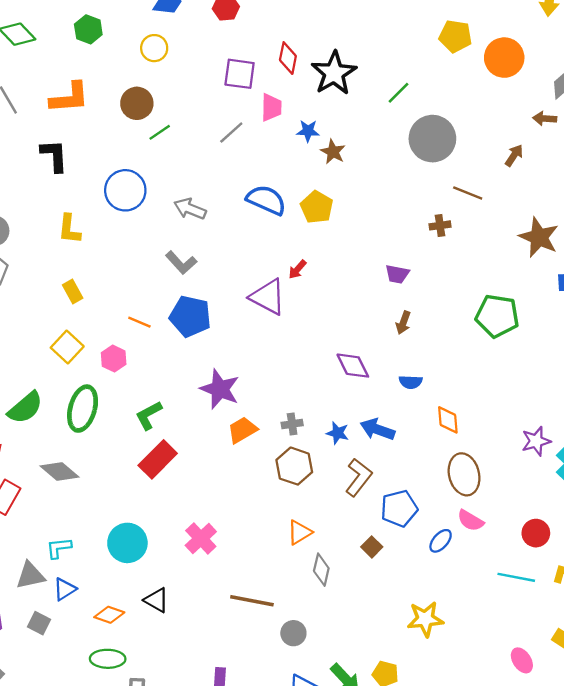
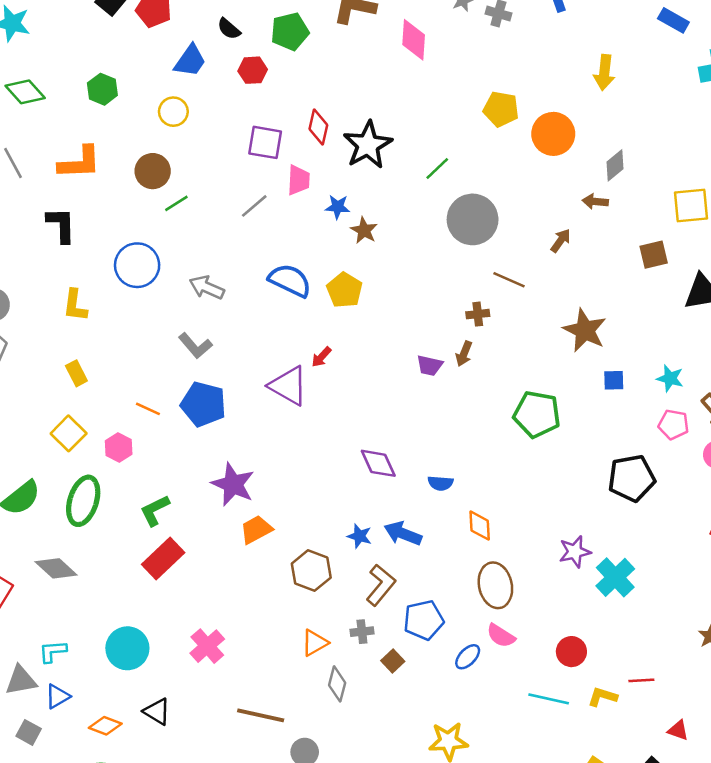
brown arrow: (403, 323) -> (464, 354), moved
gray cross: (292, 424) -> (362, 632), moved

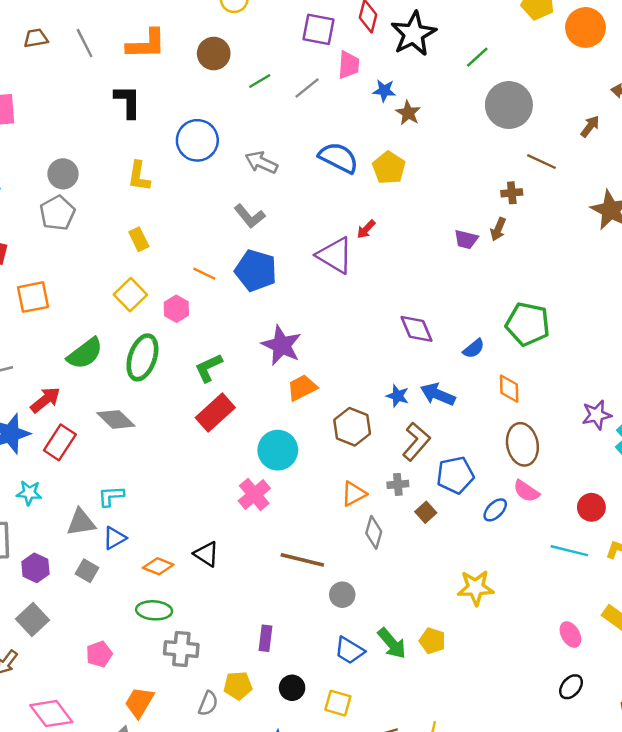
green line: (176, 203) -> (260, 81), moved
green pentagon: (537, 414) -> (528, 324), moved
blue semicircle: (440, 483) -> (474, 349), turned -45
cyan circle: (127, 648) -> (278, 450), moved

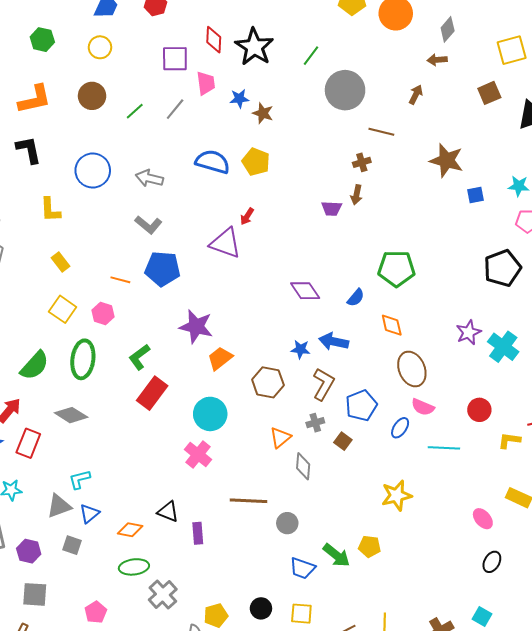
cyan line: (569, 551) -> (444, 448), moved
gray square: (32, 619) -> (35, 594), turned -32
purple rectangle: (266, 638) -> (198, 533), moved
gray cross: (181, 649) -> (163, 595), turned -36

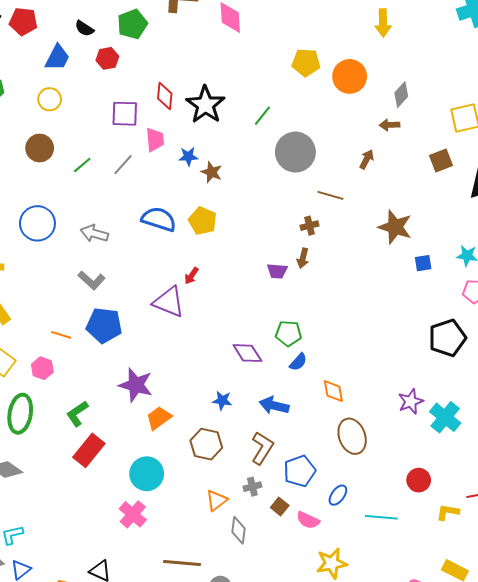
green pentagon: (396, 268) -> (288, 333), moved, size x0.7
blue star: (300, 349) -> (222, 401), moved
pink semicircle: (423, 407) -> (308, 520), moved

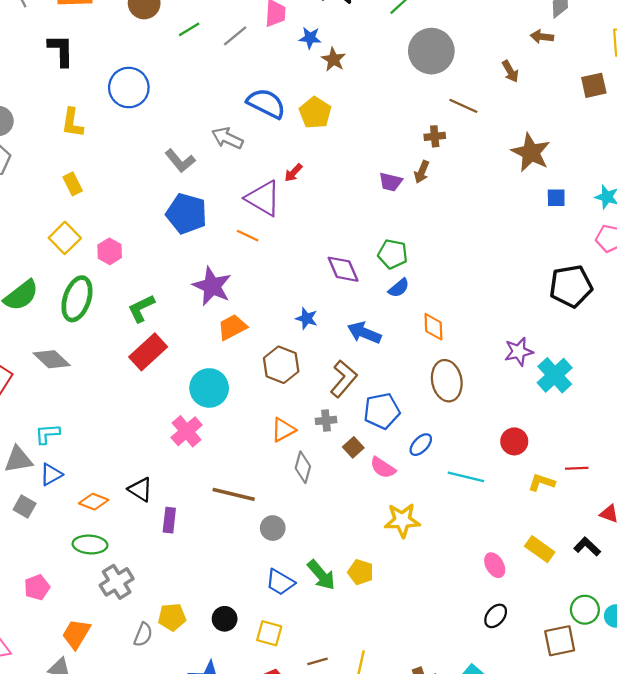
brown arrow: (367, 159) -> (510, 71), turned 114
gray arrow: (94, 233) -> (227, 138), moved
orange line: (61, 335) -> (248, 236), moved

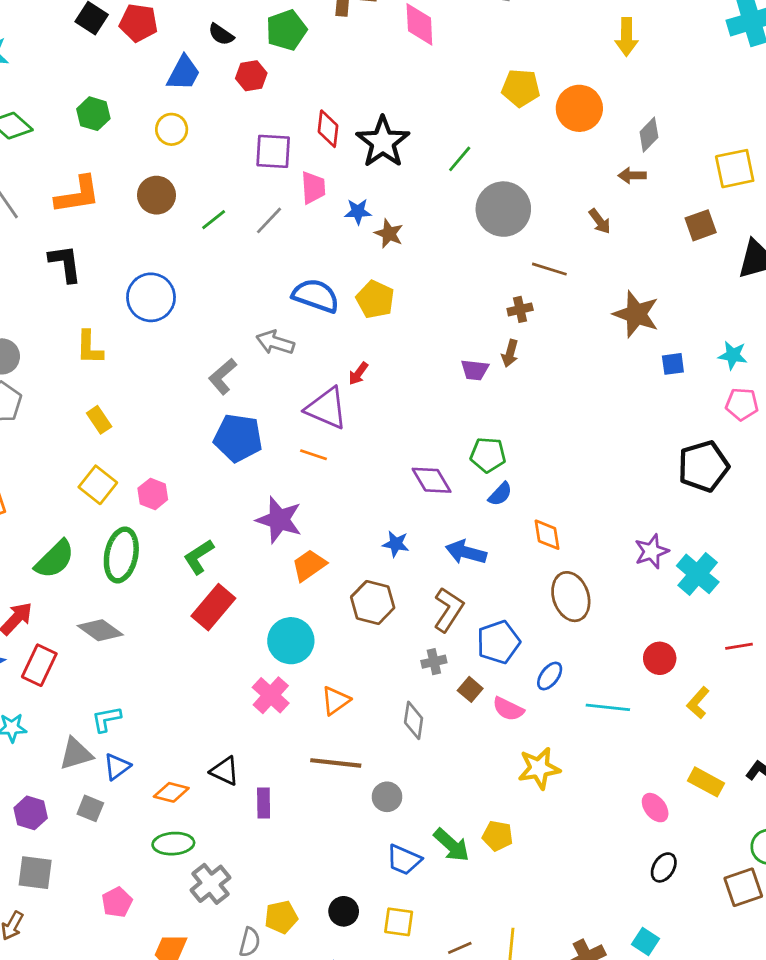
gray L-shape: (180, 161) -> (223, 376), turned 96
orange triangle: (283, 430) -> (335, 701), moved
red line: (577, 468) -> (739, 646), moved
yellow L-shape: (541, 482) -> (698, 703), turned -60

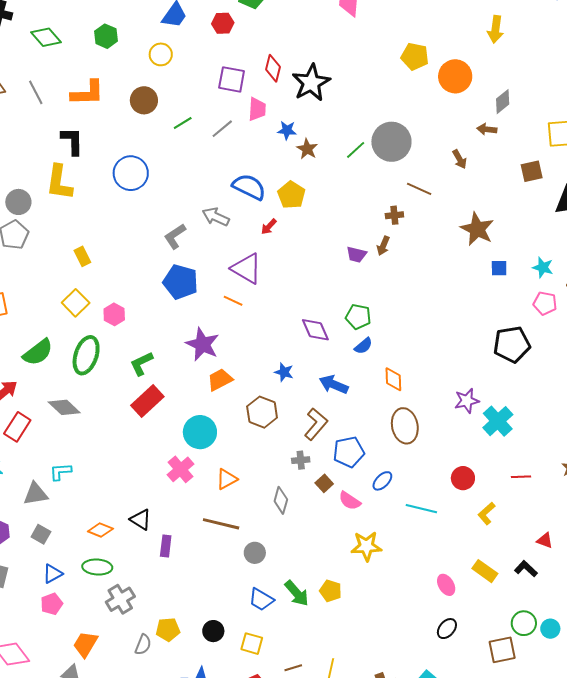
green line: (460, 159) -> (356, 150), moved
yellow L-shape: (89, 347) -> (59, 182), moved, size x1.4
red arrow: (358, 373) -> (269, 227), moved
blue triangle: (117, 767) -> (53, 574), moved

